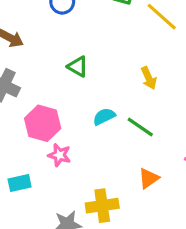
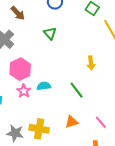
green triangle: (78, 67) -> (50, 33), moved
cyan semicircle: (104, 117) -> (44, 86), moved

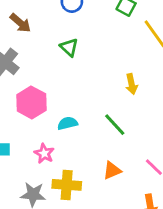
pink star: (24, 91) -> (44, 153), moved

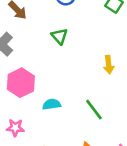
yellow arrow: (132, 84) -> (109, 65), moved
pink star: (44, 153) -> (15, 128), moved, turned -30

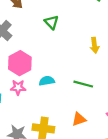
green line: (94, 110) -> (83, 84), turned -36
pink star: (15, 128) -> (18, 87), moved

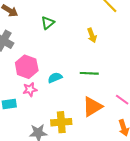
green triangle: (51, 22) -> (48, 23), turned 48
orange triangle: (79, 119) -> (92, 107), size x1.5

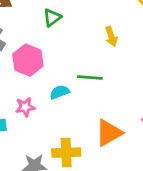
pink hexagon: (27, 67) -> (28, 60), moved
green line: (89, 73) -> (90, 77), moved

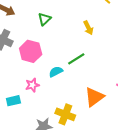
green line: (90, 77) -> (76, 59), turned -30
yellow cross: (66, 153) -> (65, 114), turned 30

